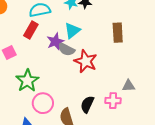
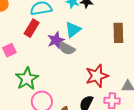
red star: (86, 61) -> (97, 76), moved, turned 30

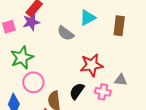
cyan triangle: (73, 30) -> (88, 18), moved
purple star: (56, 40) -> (31, 22), moved

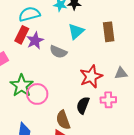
purple star: (31, 22) -> (35, 41), moved
gray triangle: (121, 80) -> (121, 73), moved
pink circle: (33, 82) -> (37, 94), moved

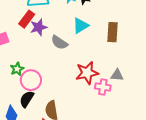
green star: (22, 86) -> (17, 69), size x0.6
pink cross: (108, 100) -> (103, 87), moved
black semicircle: (83, 105) -> (27, 99), moved

